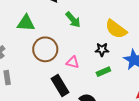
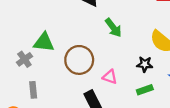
green triangle: (26, 23) -> (44, 42), moved

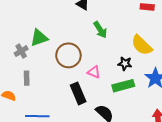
green triangle: (44, 42) -> (39, 38), turned -30
green rectangle: (145, 90) -> (123, 86), size x1.5

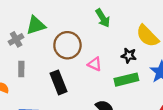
black rectangle: (78, 93) -> (58, 82), moved

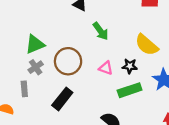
gray cross: (16, 39) -> (36, 67), moved
pink triangle: (95, 64) -> (106, 68), moved
black rectangle: (58, 82) -> (62, 99), turned 65

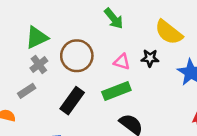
gray rectangle: (24, 89) -> (27, 91), turned 64
green rectangle: (130, 90) -> (116, 91), moved

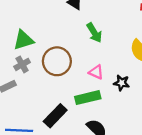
black star: (150, 58) -> (122, 83), moved
black rectangle: (72, 101) -> (55, 116), moved

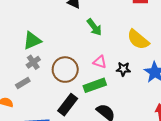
brown circle: (57, 61) -> (65, 70), moved

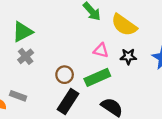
yellow semicircle: (138, 40) -> (124, 25), moved
brown circle: (65, 70) -> (65, 75), moved, size x0.6
gray rectangle: (23, 83) -> (18, 96), moved, turned 56

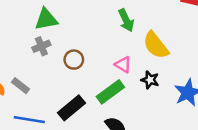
brown circle: (65, 75) -> (74, 60), moved
green rectangle: (97, 77) -> (110, 92), turned -30

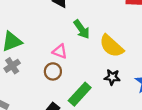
brown circle: (74, 60) -> (53, 71), moved
pink triangle: (123, 65) -> (60, 51), moved

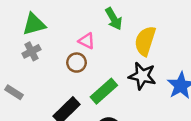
yellow semicircle: (112, 46) -> (145, 41), turned 60
black star: (112, 77) -> (142, 76), size x1.5

